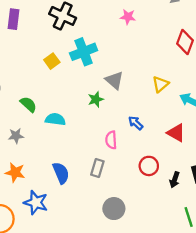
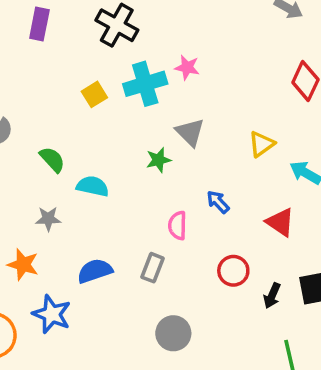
pink star: (128, 17) -> (187, 67), moved
gray star: (16, 136) -> (48, 219), moved
blue semicircle: (61, 173) -> (95, 271), turned -90

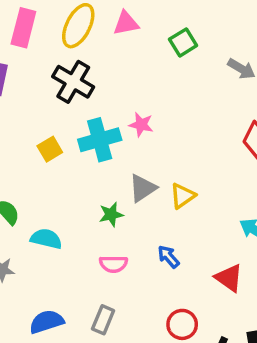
gray triangle: (190, 132) -> (143, 188), turned 40
yellow triangle: (262, 144) -> (183, 196), moved
pink semicircle: (178, 225) -> (113, 264), moved, turned -92

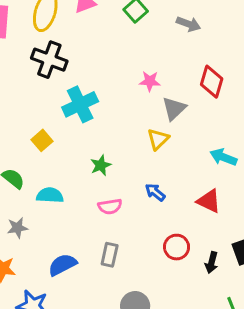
pink star: (141, 125) -> (150, 81), moved
yellow square: (50, 149) -> (42, 140), moved
gray triangle: (143, 188) -> (174, 109), moved

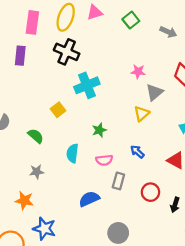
cyan semicircle: (50, 195) -> (72, 153), moved, turned -90
gray rectangle: (110, 255) -> (118, 181), moved
blue semicircle: (62, 265) -> (89, 199), moved

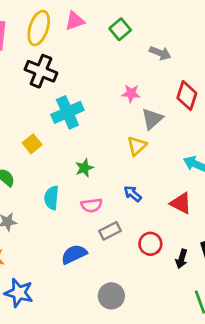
gray arrow: (168, 32) -> (160, 53), moved
gray rectangle: (118, 181) -> (110, 231), turned 49

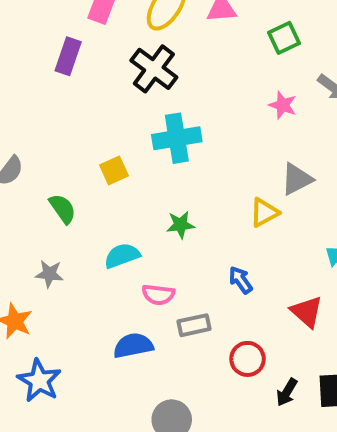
pink star: (131, 93) -> (283, 105), moved
cyan semicircle: (52, 198) -> (122, 256), turned 50
pink semicircle: (92, 205) -> (158, 295), moved

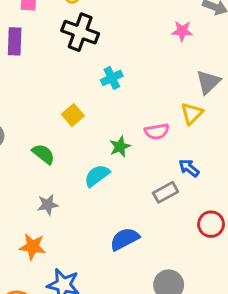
cyan cross: (177, 138) -> (112, 78), size x0.6
green star: (180, 225) -> (120, 147), moved
pink semicircle: (158, 295) -> (157, 131), moved
gray rectangle: (194, 325) -> (166, 192), moved

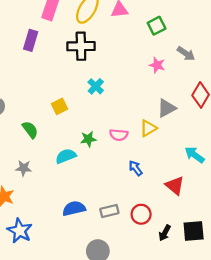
black cross: (80, 32) -> (81, 46), turned -36
cyan cross: (112, 78) -> (96, 86), turned -35
gray rectangle: (166, 192) -> (109, 211), moved

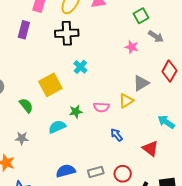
green square: (157, 26) -> (141, 16), moved
yellow square: (60, 106) -> (50, 85), size x1.6

